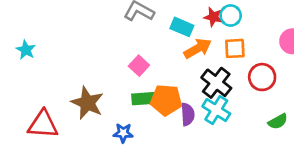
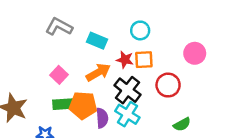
red star: (213, 17) -> (125, 60), moved
orange arrow: (198, 48) -> (98, 72), moved

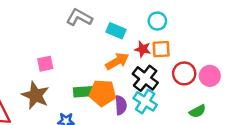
pink circle: (195, 53) -> (210, 76), moved
pink square: (59, 75) -> (45, 64), moved, turned 35

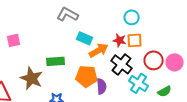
cyan rectangle: (116, 31) -> (85, 38), moved
pink square: (45, 64) -> (14, 40), moved
green rectangle: (84, 92) -> (56, 61), moved
cyan cross: (145, 101) -> (139, 83), moved

